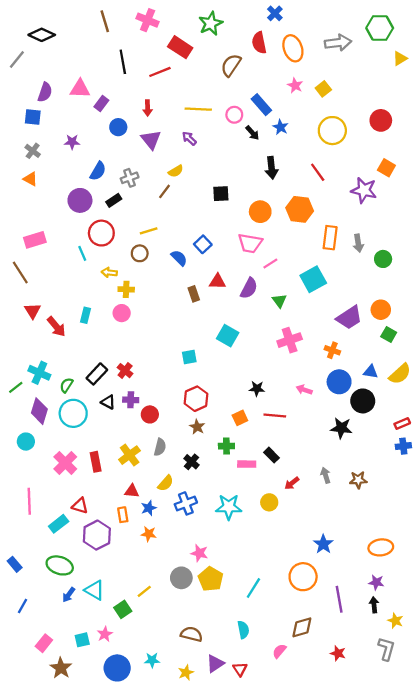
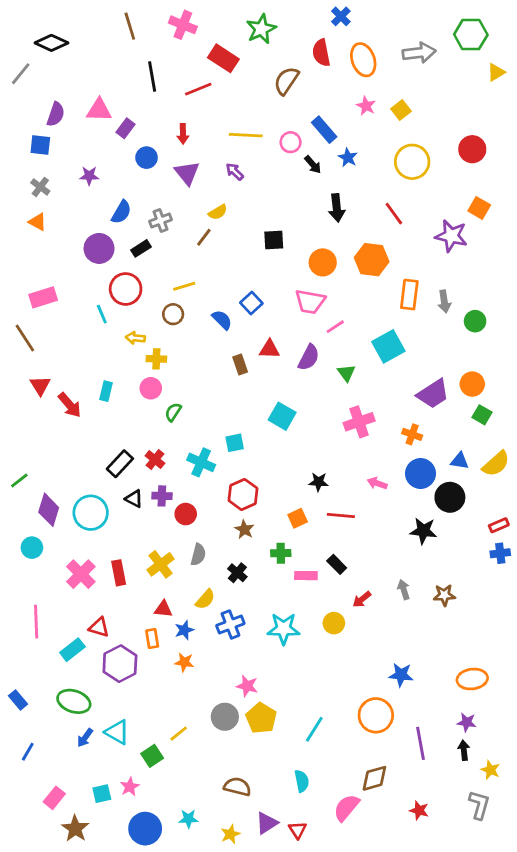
cyan cross: (39, 373) -> (201, 462), moved
green semicircle: (66, 385) -> (173, 412), moved
blue star: (323, 544) -> (401, 675), turned -30
pink semicircle: (279, 651) -> (346, 808), size x1.5

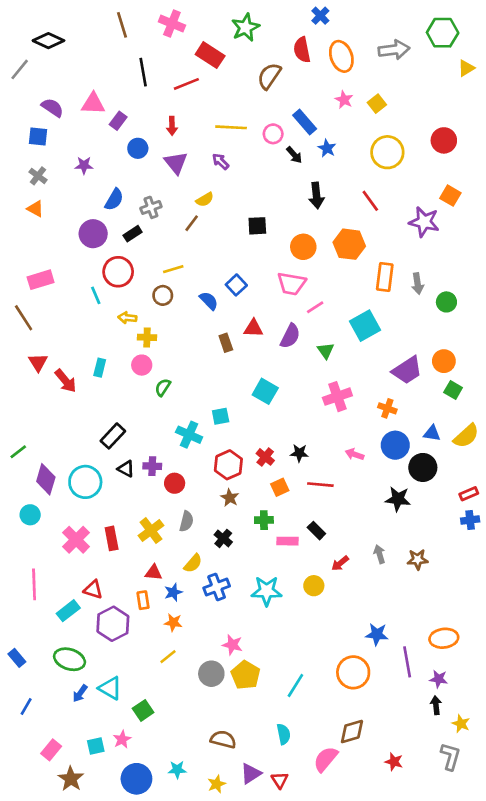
purple semicircle: (56, 114) -> (52, 108), turned -75
red cross: (155, 460) -> (265, 457), moved
yellow line: (179, 734) -> (168, 657), moved
purple line: (421, 743) -> (407, 662), moved

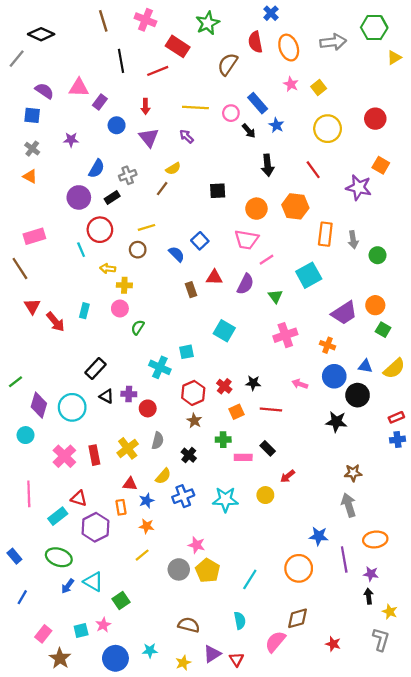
gray arrow: (379, 554) -> (349, 505), moved, size x1.5

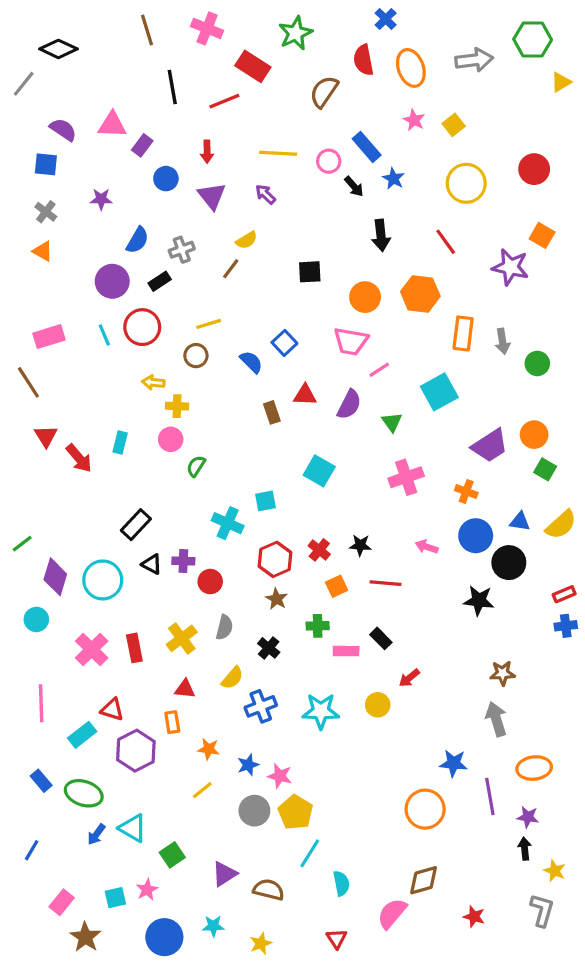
cyan line: (81, 250) -> (104, 335), moved
blue star: (147, 501) -> (248, 765), moved
blue rectangle: (14, 556) -> (41, 781), moved
cyan line: (250, 579) -> (310, 853), moved
purple triangle: (212, 654) -> (224, 874), moved

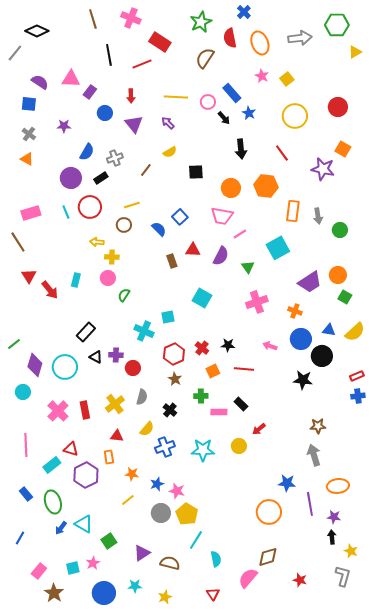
green star: (296, 33) -> (201, 22), moved
yellow semicircle: (247, 240) -> (170, 152), moved
green ellipse: (84, 793) -> (53, 502), turned 55

